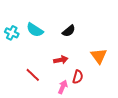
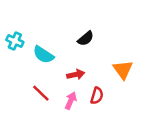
cyan semicircle: (35, 30) -> (43, 55), moved
pink arrow: (63, 87) -> (71, 101), moved

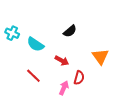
red arrow: (76, 75) -> (62, 61), turned 40
pink arrow: (71, 101) -> (64, 88), moved

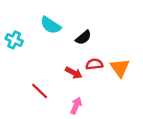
cyan semicircle: (35, 44) -> (51, 25), moved
red semicircle: (79, 78) -> (94, 64), moved, turned -112

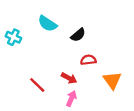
orange triangle: (120, 68) -> (112, 80), moved
red arrow: (74, 73) -> (69, 78), moved

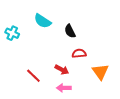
black semicircle: (78, 35) -> (70, 31), turned 104
pink arrow: (71, 99) -> (64, 88), turned -112

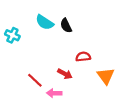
black semicircle: (70, 31) -> (66, 26), moved
pink arrow: (64, 88) -> (54, 93), moved

